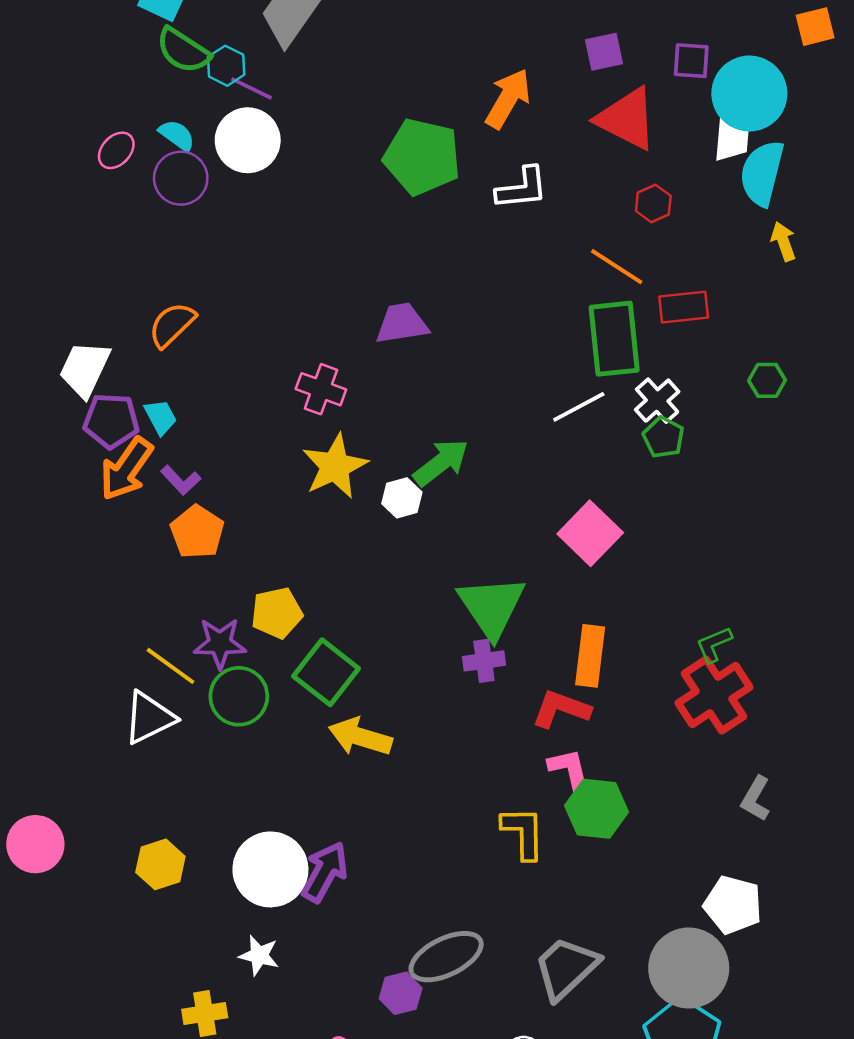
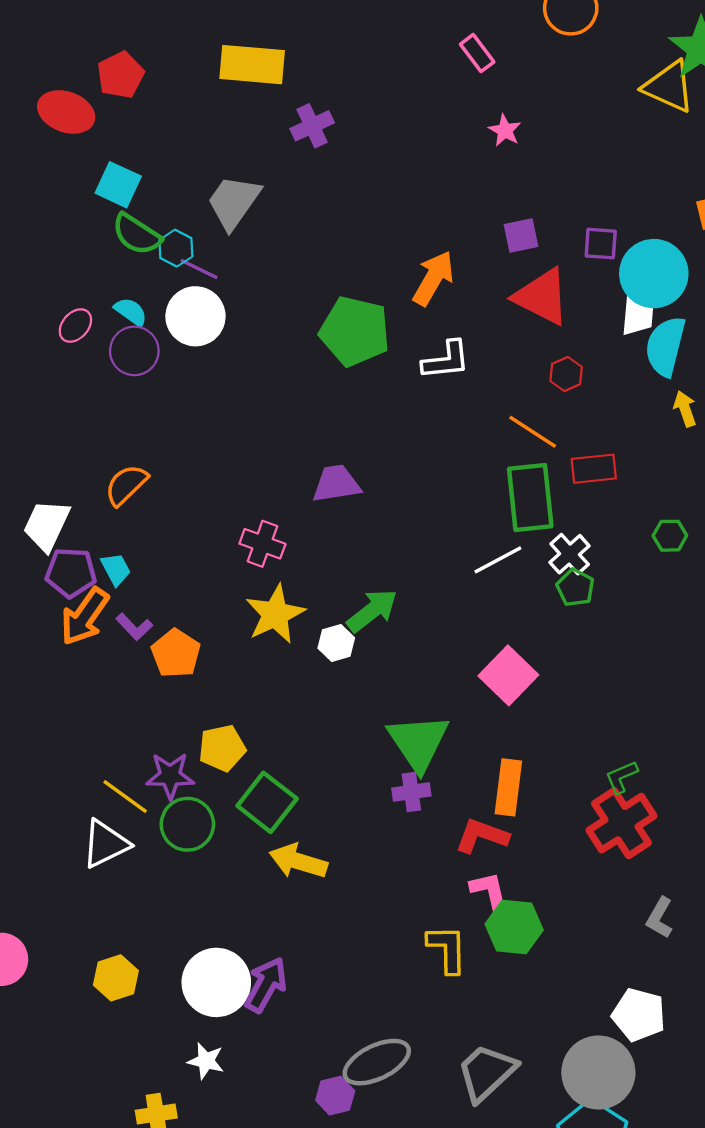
orange pentagon: (197, 532) -> (176, 653), moved

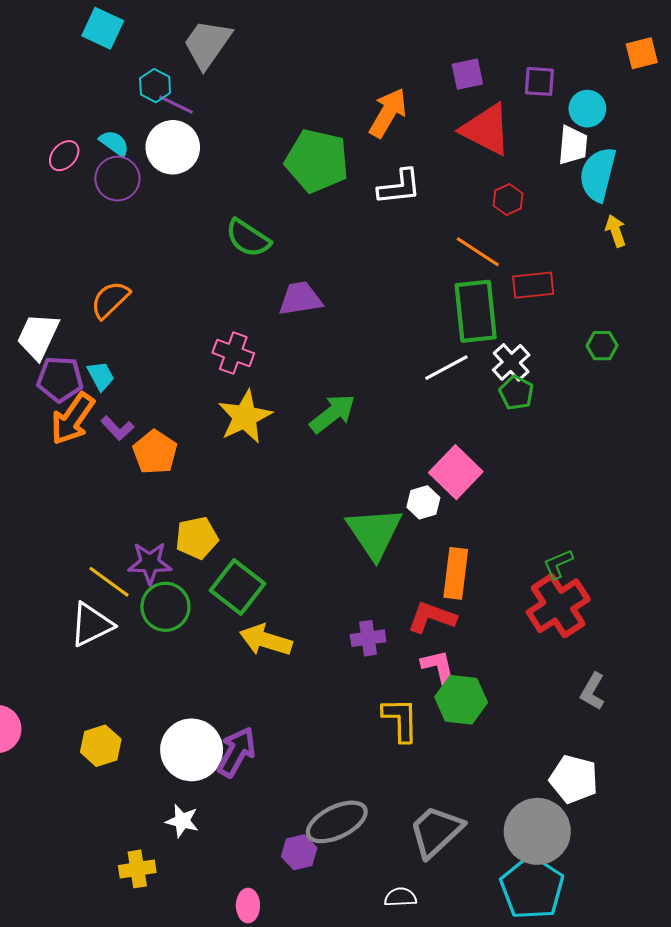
green semicircle: (137, 234) -> (248, 238), moved
cyan circle: (654, 274) -> (587, 109), size x0.6
white hexagon: (336, 643) -> (423, 502), moved
purple cross: (411, 792) -> (368, 638), moved

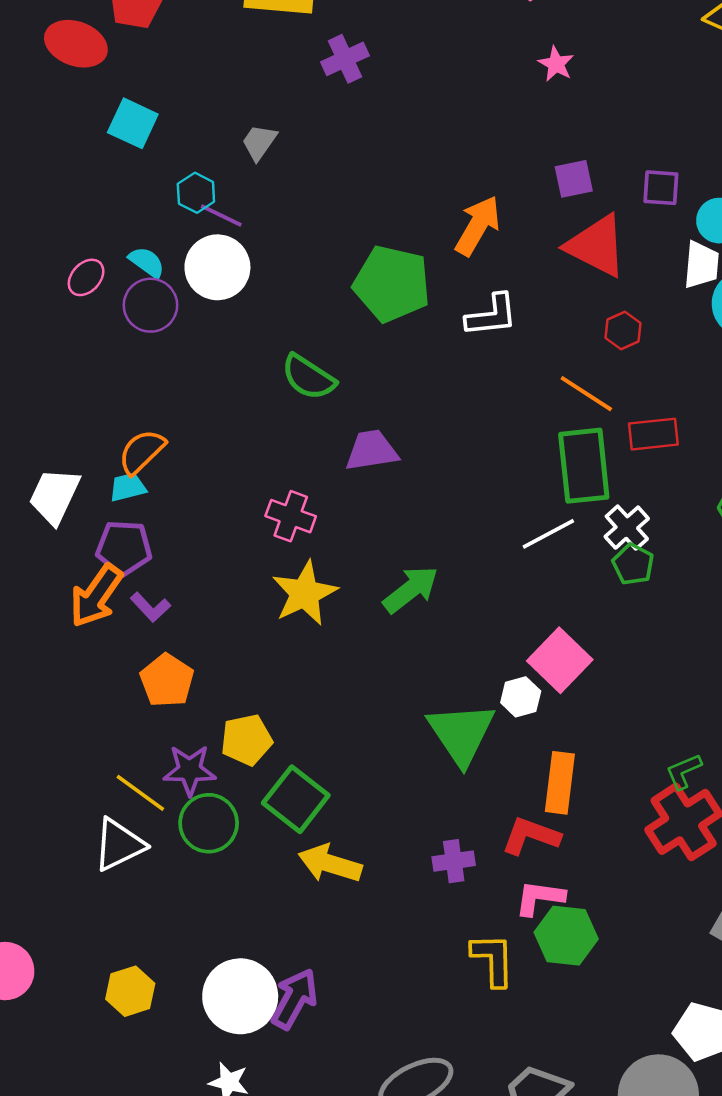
gray trapezoid: (207, 44) -> (259, 142), size x0.6
cyan trapezoid: (101, 376) -> (128, 487), moved, turned -76
purple pentagon: (60, 379) -> (124, 548), moved
orange pentagon: (155, 452) -> (167, 680), moved
pink L-shape: (439, 668) -> (540, 898), turned -69

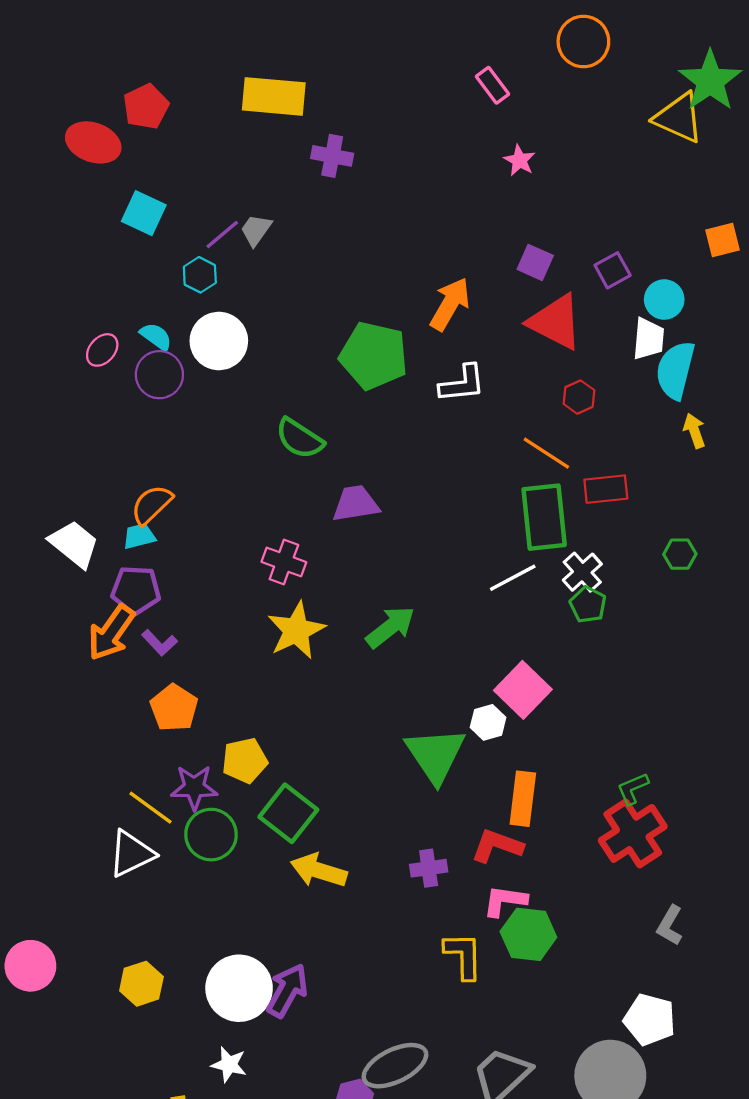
purple cross: (345, 59) -> (332, 156), turned 36
purple square: (574, 179) -> (535, 262), turned 36
purple square: (661, 188) -> (613, 270), turned -33
purple line: (221, 216) -> (222, 234), moved, turned -66
white trapezoid: (54, 496) -> (74, 544), turned 104

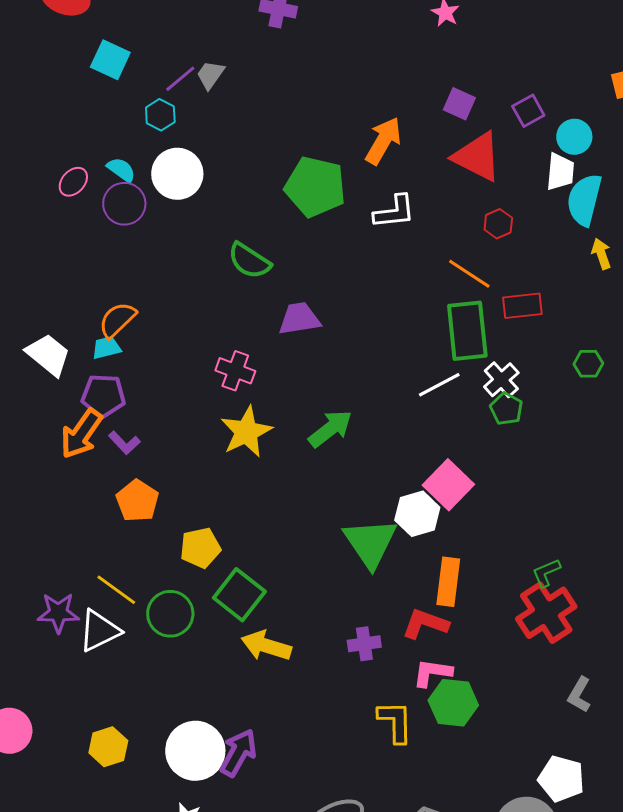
white hexagon: (488, 722) -> (417, 514), size x1.4
purple star: (194, 787) -> (58, 613), moved

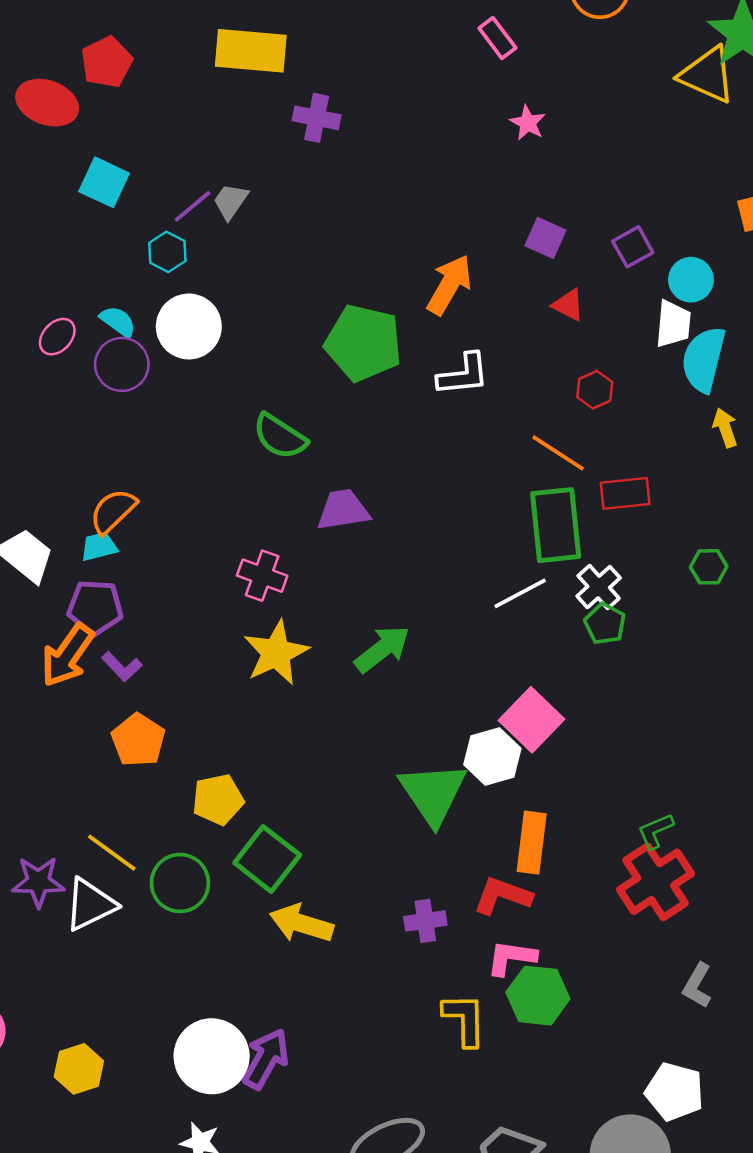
red triangle: (477, 157) -> (568, 305), size x0.5
yellow hexagon: (108, 747) -> (79, 1069), moved

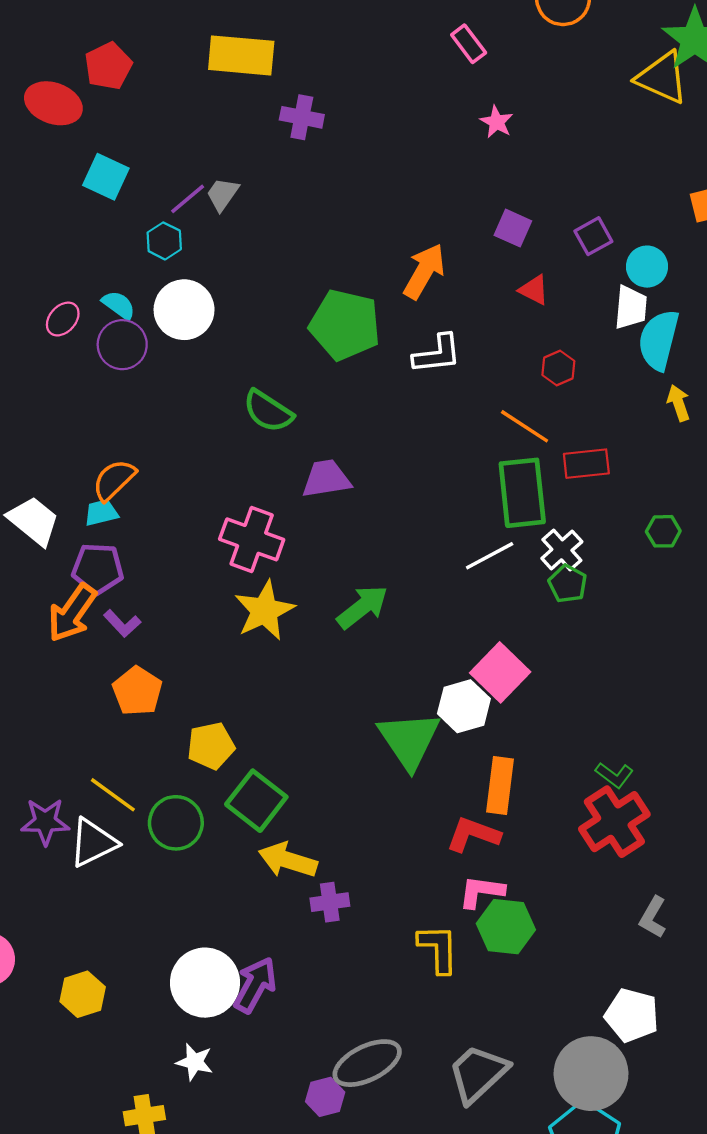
pink cross: (262, 576) -> (252, 539), size x1.4
green L-shape: (656, 831) -> (614, 775), turned -120
purple cross: (425, 921) -> (330, 902), moved

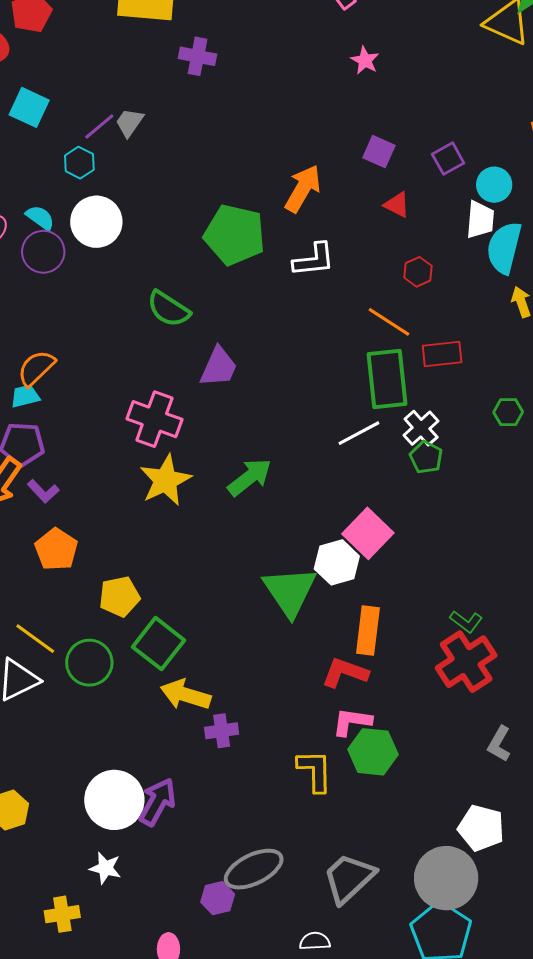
purple trapezoid: (326, 479) -> (219, 367), turned 123

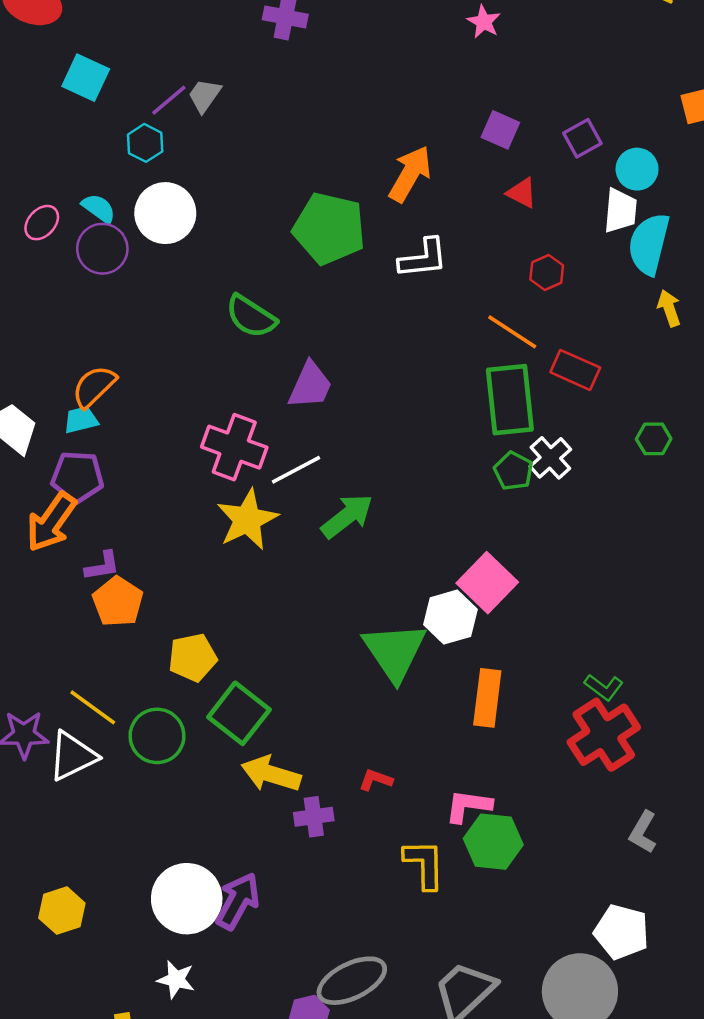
red rectangle: (442, 354) -> (575, 370), turned 30
white line: (359, 433) -> (296, 470), moved
green pentagon: (426, 457) -> (513, 471), moved
purple L-shape: (43, 491) -> (102, 566), moved, turned -56
red L-shape: (345, 673) -> (376, 780), moved, size x0.6

